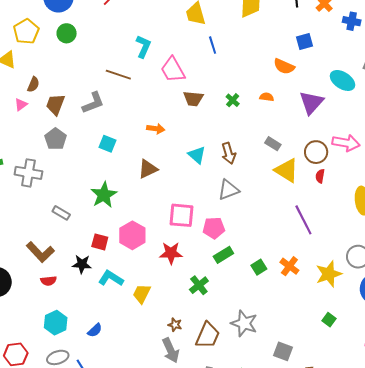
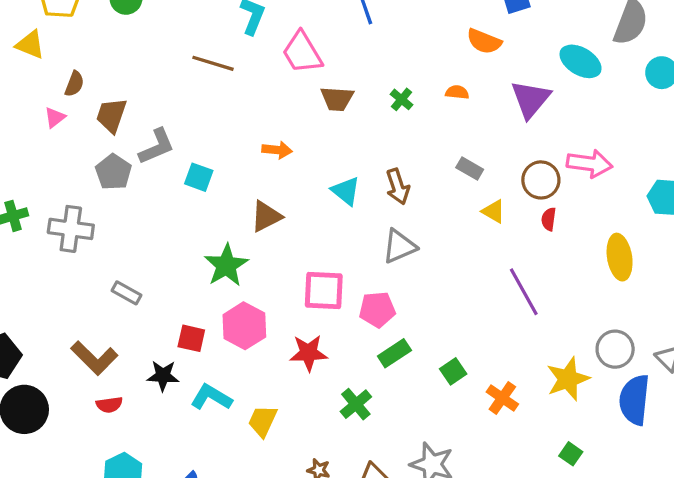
gray L-shape: (93, 103) -> (157, 147), moved
yellow triangle: (287, 170) -> (494, 211), size x0.6
green star: (104, 195) -> (226, 265), moved
orange cross: (289, 266) -> (502, 398), moved

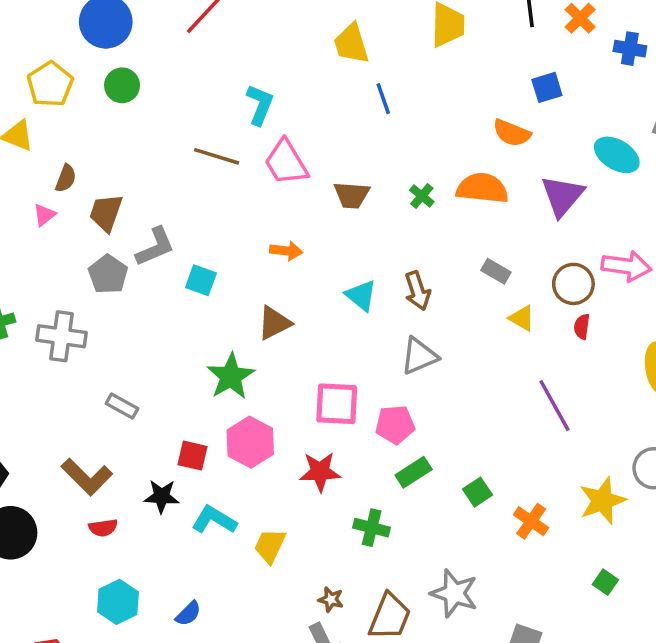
pink trapezoid: (302, 53) -> (286, 162), moved
orange semicircle: (457, 92) -> (482, 188), size x2.0
green cross: (356, 404) -> (372, 528), turned -36

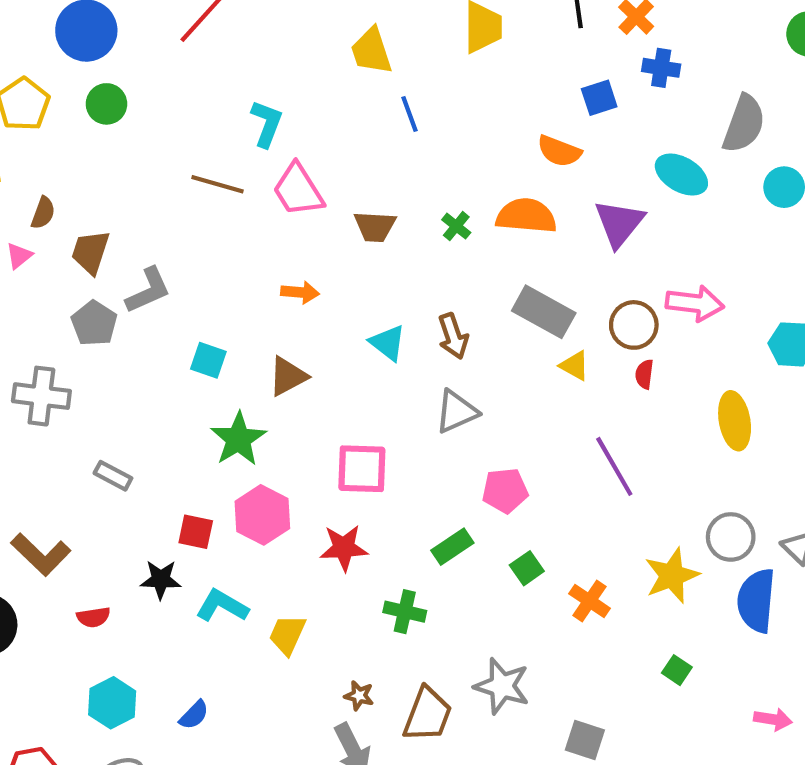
blue cross: (630, 49) -> (661, 68), moved
gray rectangle: (496, 271) -> (544, 312), size x1.8
cyan square: (201, 280) -> (208, 360), moved
pink pentagon: (395, 425) -> (505, 491), moved
brown L-shape: (87, 477) -> (41, 554), moved

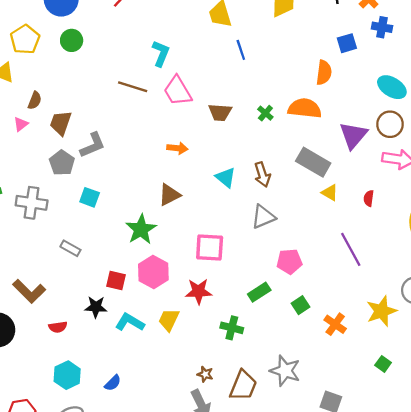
orange semicircle: (559, 151) -> (324, 73), turned -105
purple triangle: (619, 223) -> (353, 135), moved
brown circle: (634, 325) -> (390, 124), moved
cyan square: (208, 360) -> (90, 197), moved
yellow trapezoid: (287, 635) -> (169, 320), moved

